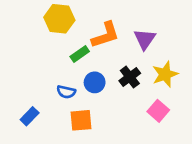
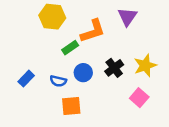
purple triangle: (145, 39) -> (127, 17), moved
blue rectangle: (30, 116) -> (26, 79), moved

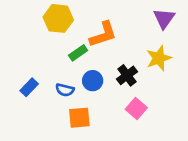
purple triangle: (127, 17) -> (164, 18), moved
yellow star: (145, 66) -> (159, 58), moved
pink square: (139, 98) -> (136, 108), moved

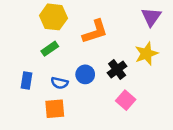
green rectangle: (78, 53) -> (50, 49), moved
blue rectangle: (29, 87) -> (27, 81), turned -35
orange square: (79, 118) -> (55, 109), moved

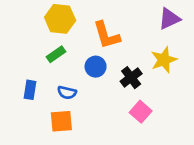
purple triangle: (151, 17) -> (169, 19), turned 30
orange L-shape: (95, 32) -> (106, 35), turned 92
blue circle: (85, 74) -> (96, 67), moved

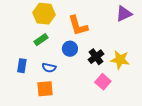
yellow star: (164, 60) -> (120, 60), moved, turned 30

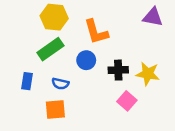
purple triangle: (124, 14) -> (153, 17), turned 36
green rectangle: (41, 40) -> (50, 49), size x1.5
black cross: (96, 57) -> (118, 70), turned 35

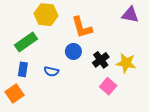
green rectangle: (50, 49) -> (26, 42), moved
black cross: (118, 70) -> (101, 60), turned -35
orange square: (55, 109) -> (14, 94), moved, turned -30

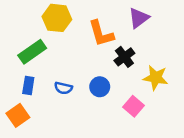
purple triangle: (130, 15) -> (139, 18), moved, turned -48
blue circle: (73, 51) -> (100, 87), moved
black cross: (101, 60) -> (124, 57), moved

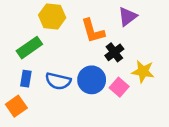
blue circle: (100, 87) -> (92, 80), size x1.5
blue semicircle: (63, 88) -> (58, 81), size x1.5
pink square: (133, 106) -> (119, 87), moved

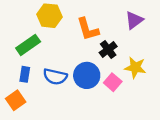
purple triangle: (127, 16) -> (134, 20), moved

